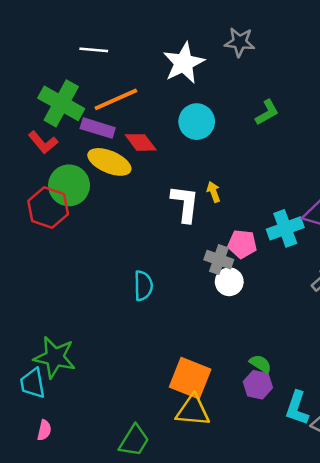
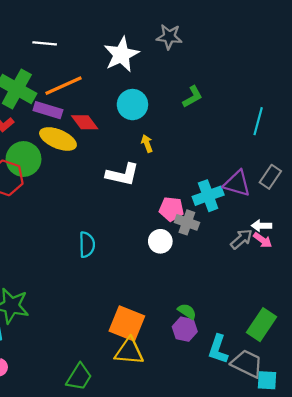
yellow arrow: (214, 192) -> (147, 143), moved
white L-shape: (185, 204) -> (122, 175), turned 96
gray cross: (219, 260) -> (187, 222), moved

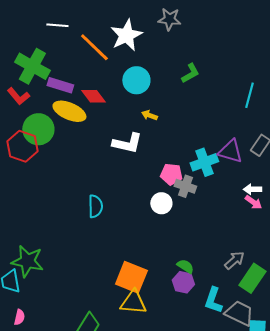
orange line: (64, 86) -> (94, 47), moved, turned 68
yellow arrow: (147, 143) -> (149, 115), turned -49
gray arrow: (241, 239) -> (234, 260), moved

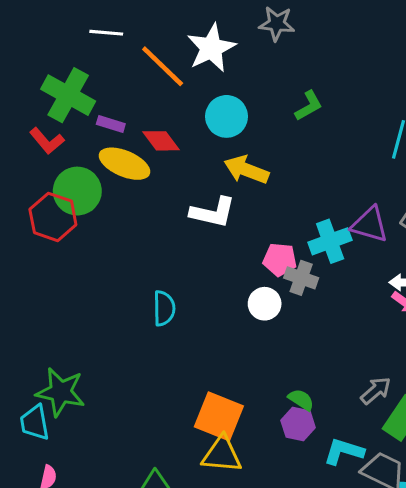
purple rectangle: (60, 85) -> (111, 124), size x0.7
yellow arrow: (149, 115) -> (246, 170), size x1.8
cyan L-shape: (213, 300) -> (344, 451), turned 88

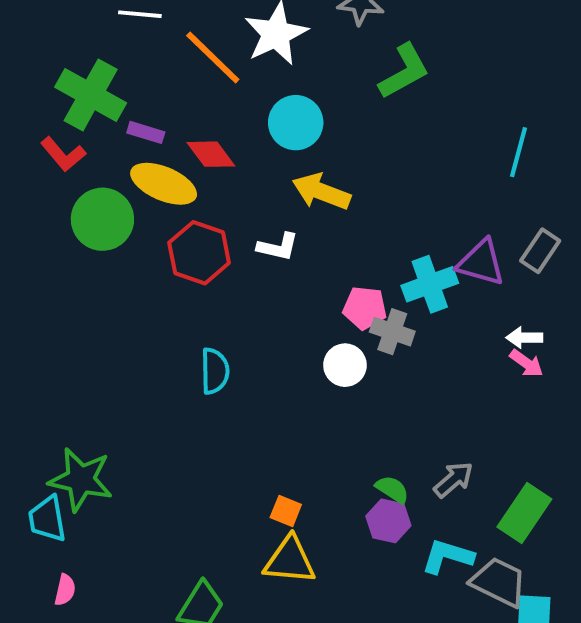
green L-shape: (309, 106) -> (404, 71), moved, size x1.4
white L-shape: (213, 212) -> (278, 247), size x0.7
red hexagon: (53, 217) -> (199, 253), moved
gray arrow: (376, 391) -> (453, 479), moved
orange square: (219, 416) -> (286, 511), size x0.5

